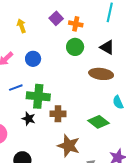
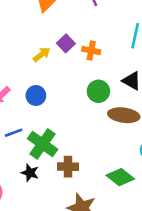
yellow arrow: (21, 26) -> (42, 54), moved, turned 72
green circle: (75, 47) -> (98, 91), moved
green cross: (38, 96) -> (43, 144), turned 30

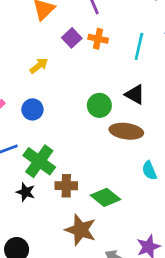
purple square: (66, 43) -> (72, 38), moved
orange cross: (91, 51) -> (98, 39), moved
green diamond: (120, 177) -> (105, 197), moved

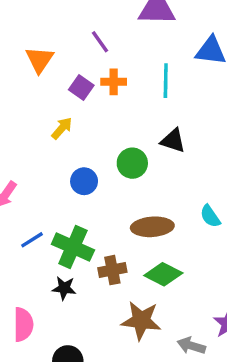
yellow arrow: (39, 66) -> (62, 128), moved
blue circle: (32, 109) -> (84, 181), moved
brown ellipse: (126, 131) -> (152, 227), moved
cyan semicircle: (149, 171) -> (210, 216), moved

